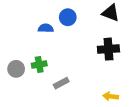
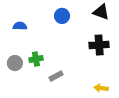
blue semicircle: (46, 28) -> (20, 26), moved

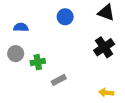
black cross: (99, 45) -> (104, 47), turned -30
gray circle: (15, 63) -> (16, 54), moved

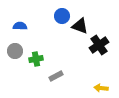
black triangle: (106, 13) -> (80, 26), moved

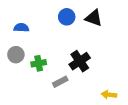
black triangle: (80, 26) -> (94, 18), moved
black cross: (99, 45) -> (80, 61), moved

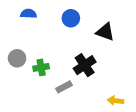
black triangle: (94, 18) -> (105, 32), moved
blue semicircle: (21, 28) -> (29, 14), moved

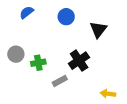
blue semicircle: (29, 14) -> (27, 12), turned -40
black triangle: (105, 32) -> (98, 30), turned 48

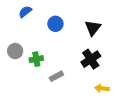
blue circle: (66, 17) -> (55, 24), moved
black cross: (79, 61) -> (91, 59), moved

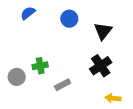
blue circle: (55, 24) -> (69, 19), moved
gray circle: (15, 51) -> (17, 77), moved

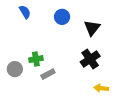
blue semicircle: (28, 13) -> (25, 12), turned 96
gray rectangle: (63, 85) -> (48, 74), moved

